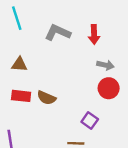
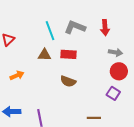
cyan line: (17, 18) -> (50, 31), moved
red rectangle: (21, 96) -> (68, 54), moved
purple square: (90, 121) -> (113, 93), moved

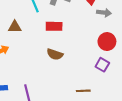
gray arrow: (115, 52) -> (104, 13), moved
brown triangle: (44, 55) -> (15, 27), moved

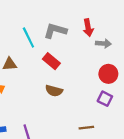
red rectangle: (54, 26) -> (51, 61), turned 42

